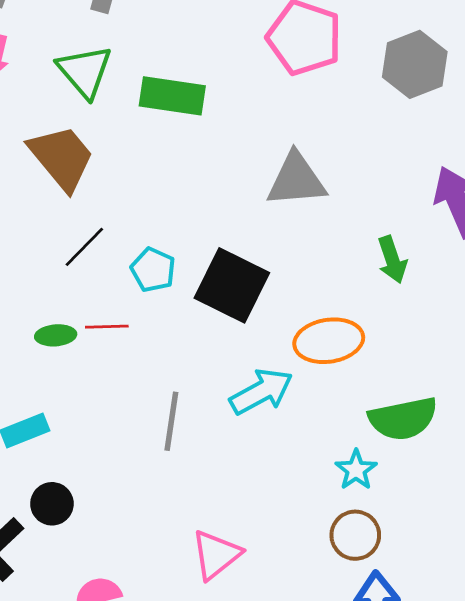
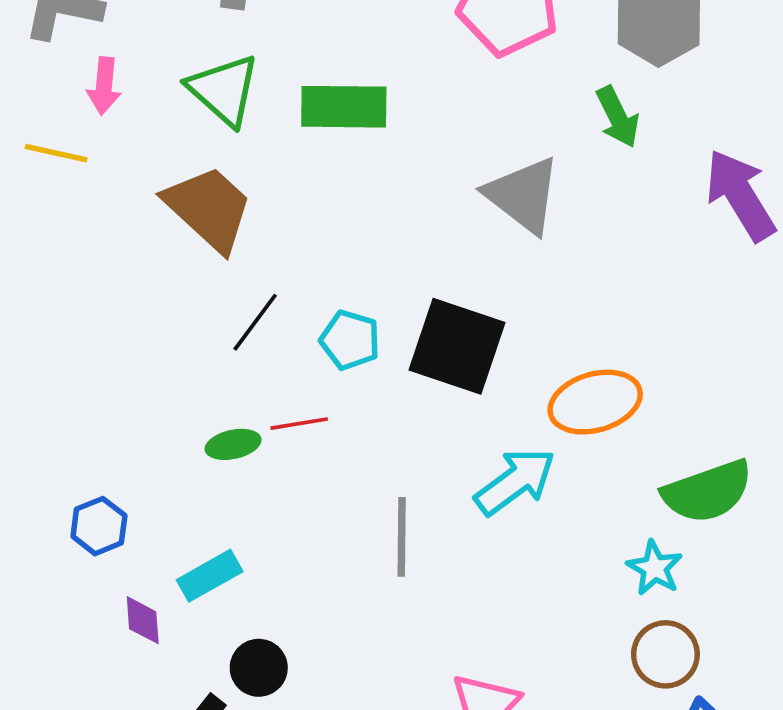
gray triangle: (296, 180) -> (523, 195), turned 50
green arrow: (392, 260) -> (618, 117), moved

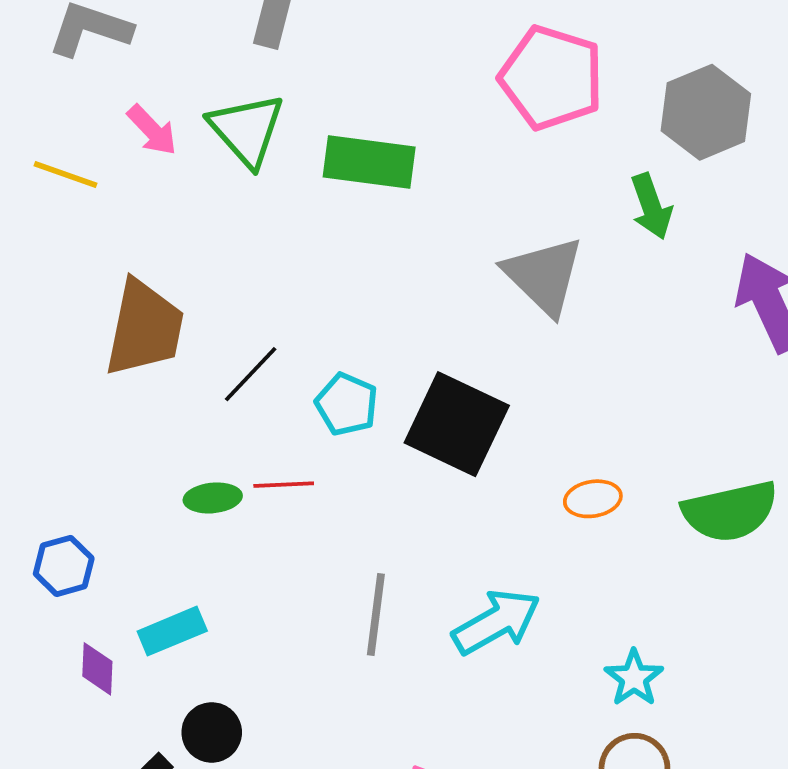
pink arrow: (104, 86) -> (152, 130), moved, turned -56
brown trapezoid: (209, 208) -> (144, 328), moved, turned 52
orange ellipse: (595, 402) -> (593, 499), size x0.6
cyan arrow: (515, 481) -> (496, 622), moved
green semicircle: (708, 491) -> (730, 511), moved

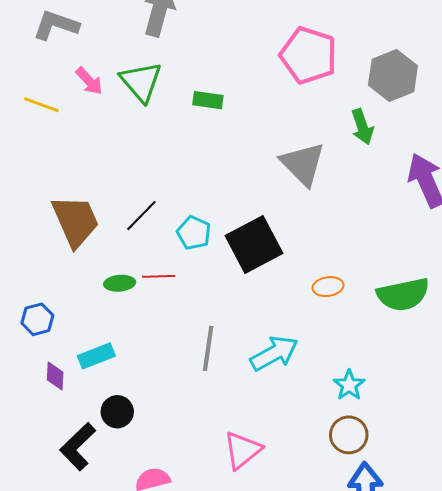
green rectangle: (369, 162) -> (208, 100), size x0.6
brown trapezoid: (144, 328) -> (75, 221), moved, turned -36
black square: (457, 424) -> (254, 245), turned 36

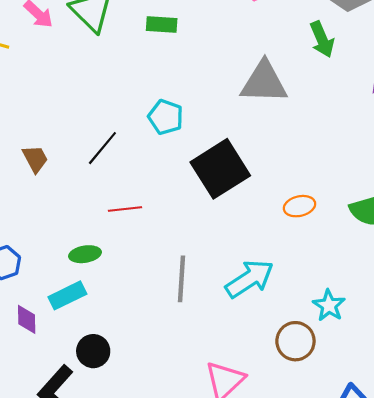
gray triangle: (303, 164) -> (264, 82), turned -39
brown trapezoid: (75, 221) -> (35, 159), size x0.5
cyan pentagon: (194, 233) -> (166, 117), moved
green ellipse: (120, 283) -> (85, 254), moved
brown circle: (349, 435) -> (295, 341), moved

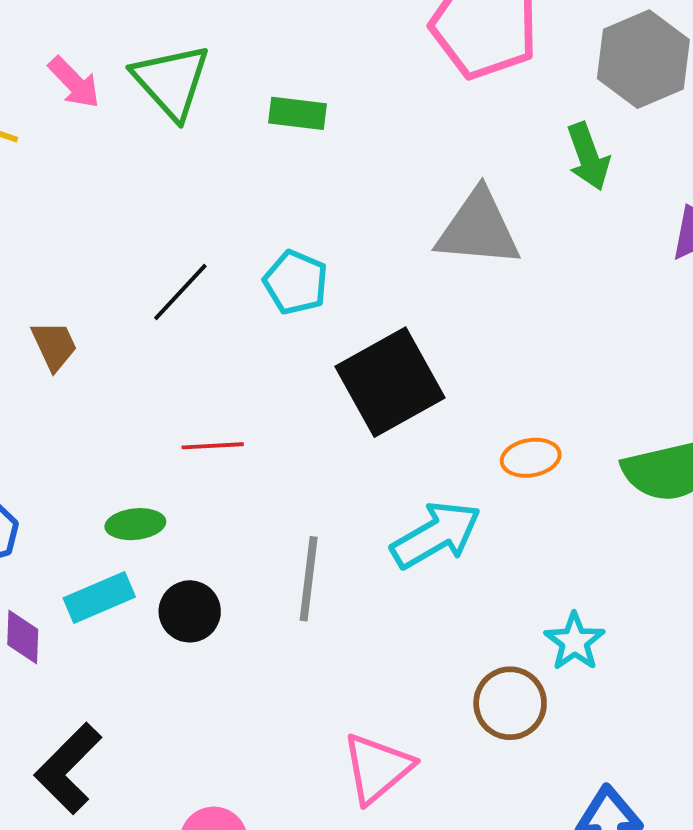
black line: (102, 148) -> (180, 292), moved
cyan arrow: (250, 279) -> (436, 535), moved
black circle: (93, 351) -> (190, 611), moved

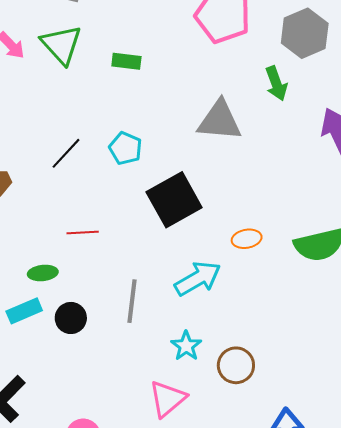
cyan star: (575, 642) -> (186, 346), moved

